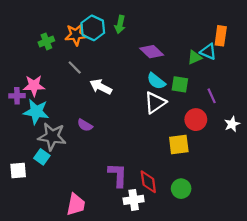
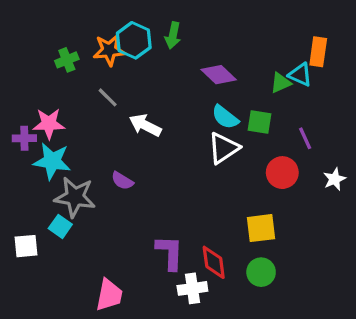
yellow square: (179, 144) -> (261, 228), moved

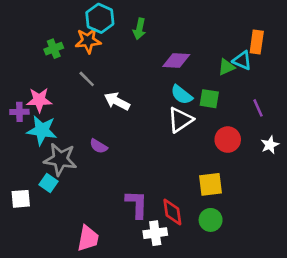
cyan hexagon: (134, 40) -> (100, 18), moved
purple diamond: (219, 75) -> (176, 60), turned -40
purple line: (305, 138) -> (258, 108), moved

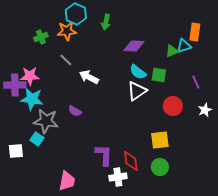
cyan triangle: (242, 60) -> (184, 46), turned -42
purple cross: (19, 112) -> (15, 85), size x1.5

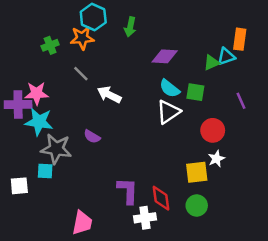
white star: (205, 110) -> (216, 159), moved
cyan square: (37, 139) -> (45, 171), turned -32

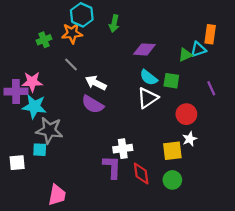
purple semicircle: (92, 137) -> (93, 104), moved, size x1.5
white cross: (145, 218) -> (123, 149), moved
pink trapezoid: (82, 223) -> (57, 195), moved

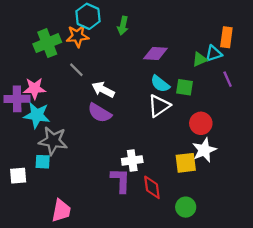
green cross: (44, 40) -> (47, 43), size x1.6
purple line: (211, 88) -> (228, 79), moved
white star: (190, 139) -> (204, 150), size x1.5
green circle: (172, 180) -> (186, 207), moved

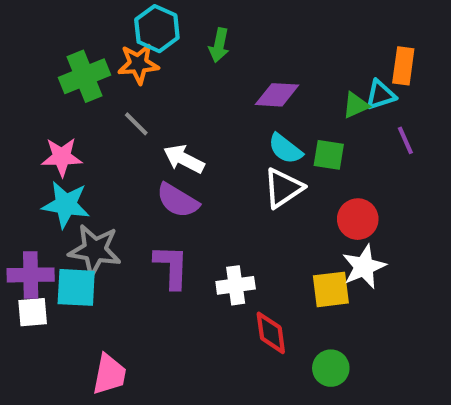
purple cross: (17, 99) -> (31, 275), moved
cyan square: (43, 162) -> (76, 287), size x1.5
purple L-shape: (121, 180) -> (171, 267), moved

